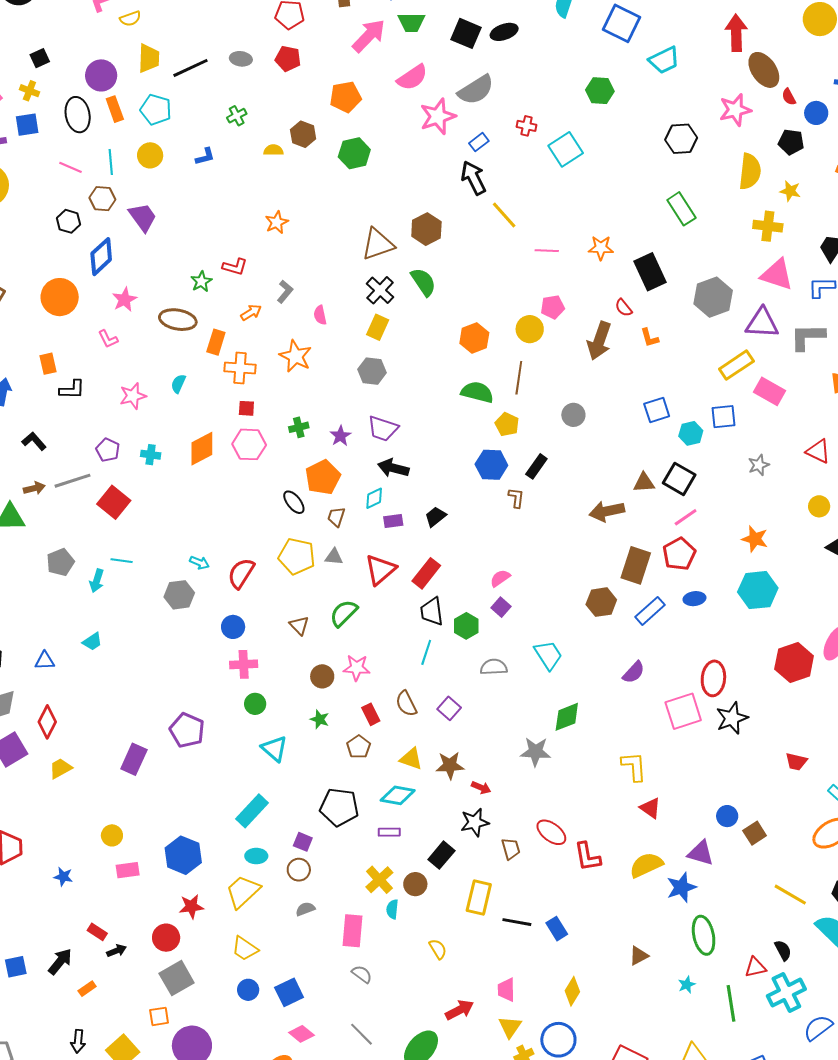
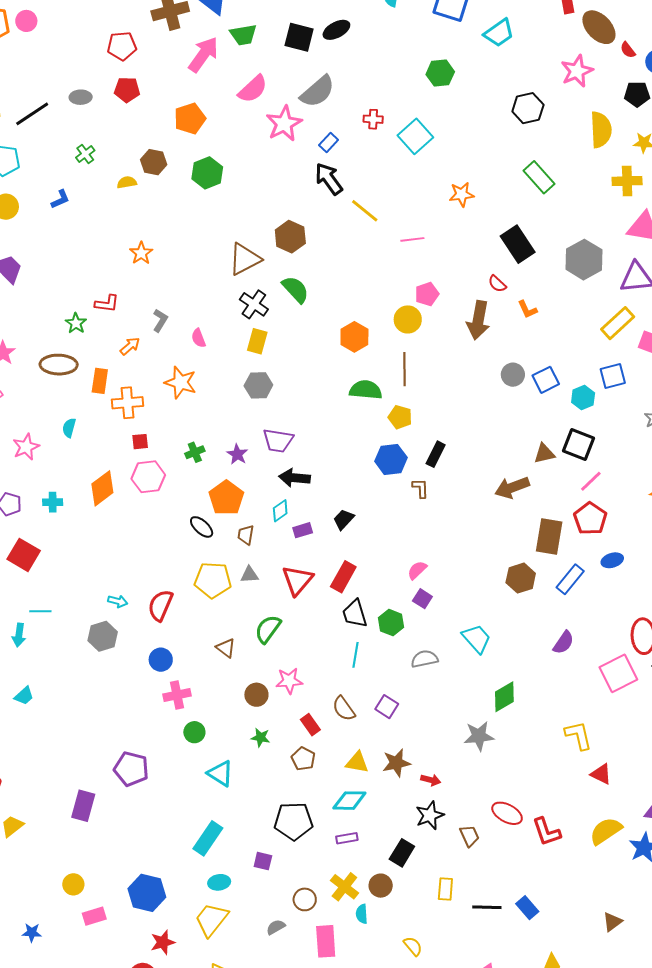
orange star: (601, 248) -> (462, 194), moved
gray circle: (573, 415) -> (513, 375), moved
brown circle: (299, 870) -> (305, 899), moved
yellow rectangle: (479, 898) -> (445, 889), size x0.7

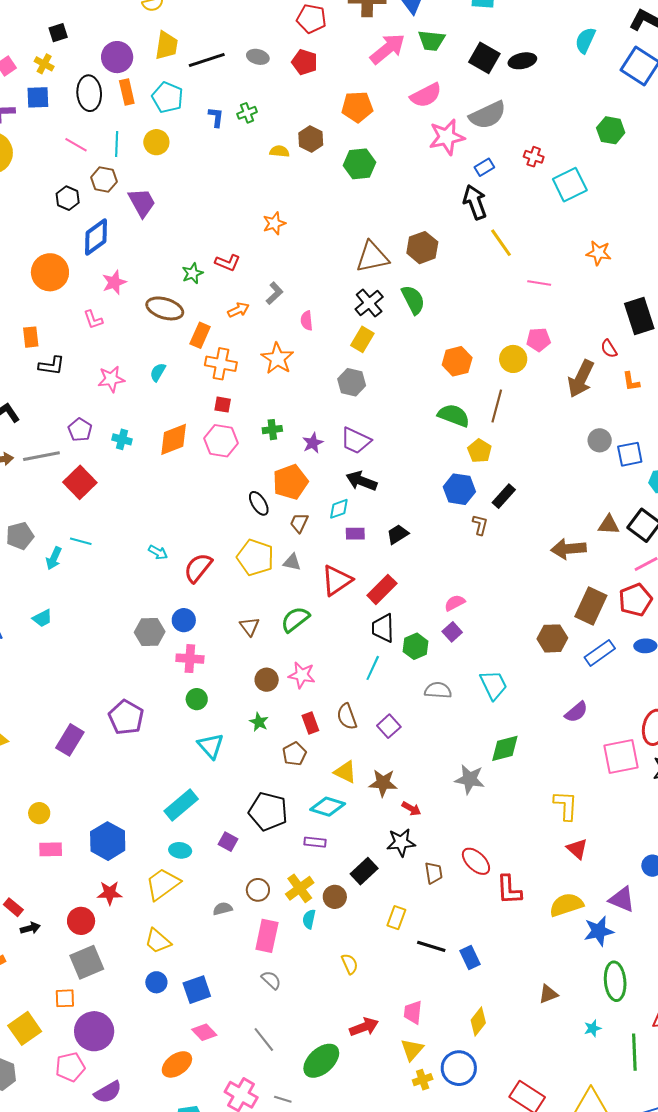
blue L-shape: (60, 199) -> (216, 117), moved, turned -75
gray hexagon: (103, 636) -> (150, 632), moved

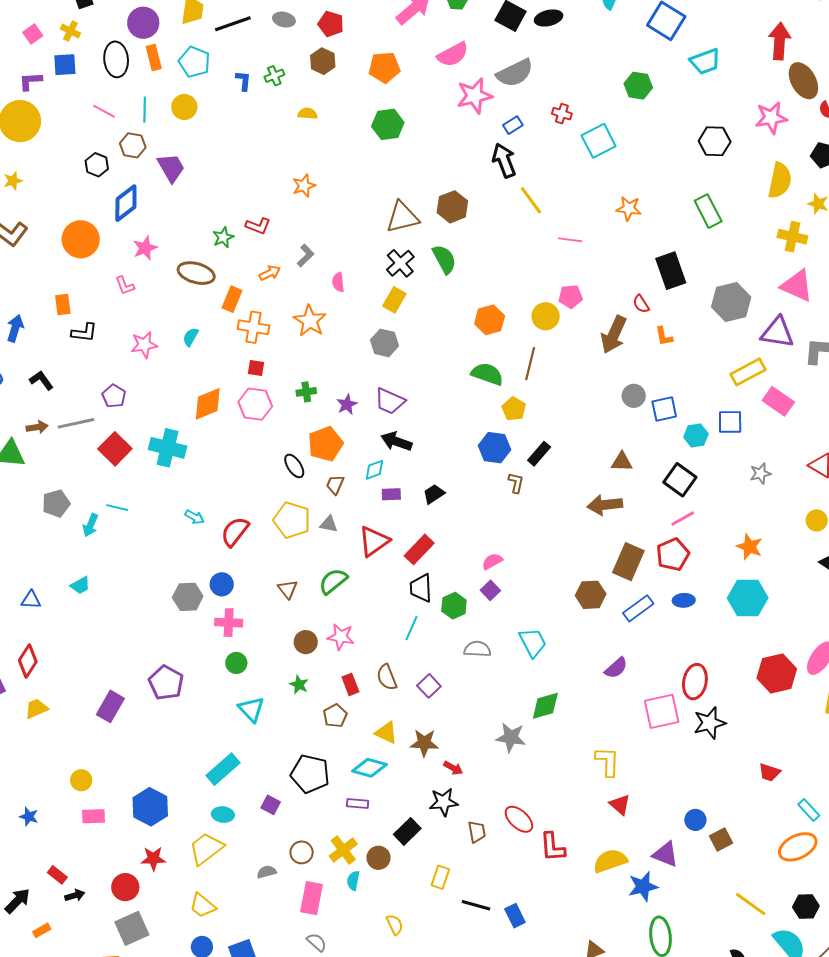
brown hexagon: (311, 139) -> (323, 61), moved
cyan cross: (122, 439) -> (168, 448), moved, size x1.8
brown triangle: (609, 525) -> (622, 462), moved

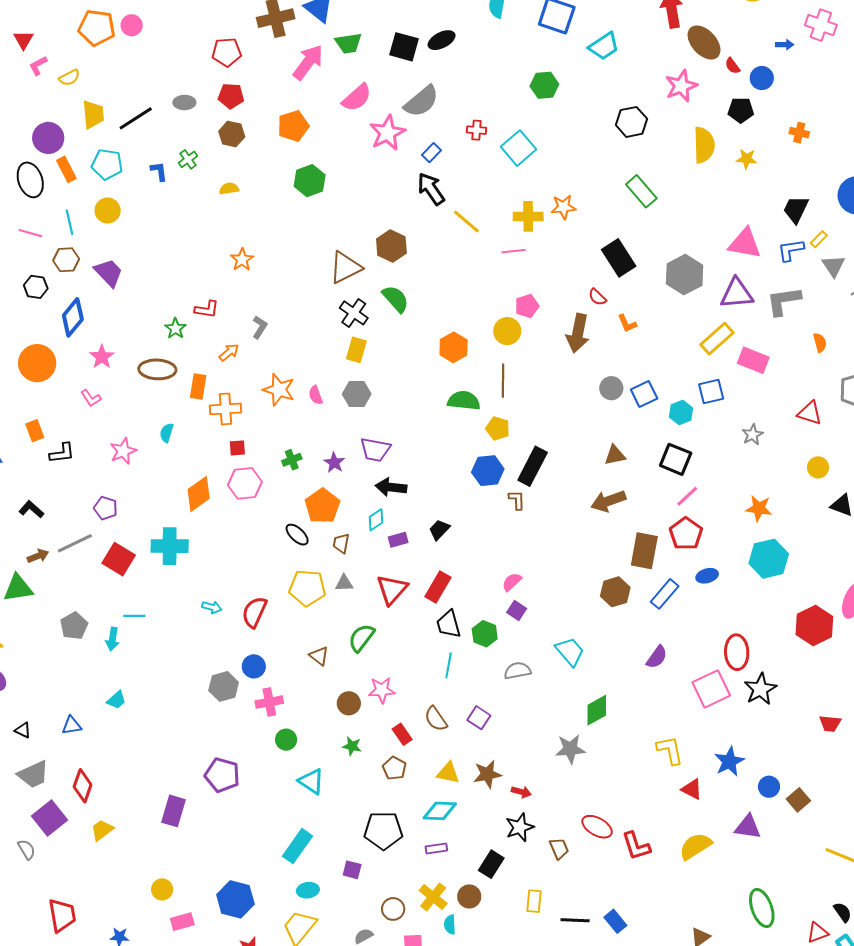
yellow cross: (792, 237) -> (528, 216), moved
pink semicircle: (338, 282) -> (316, 395), moved
black rectangle: (539, 454) -> (533, 466), size x1.5
blue star: (643, 886) -> (729, 761), moved

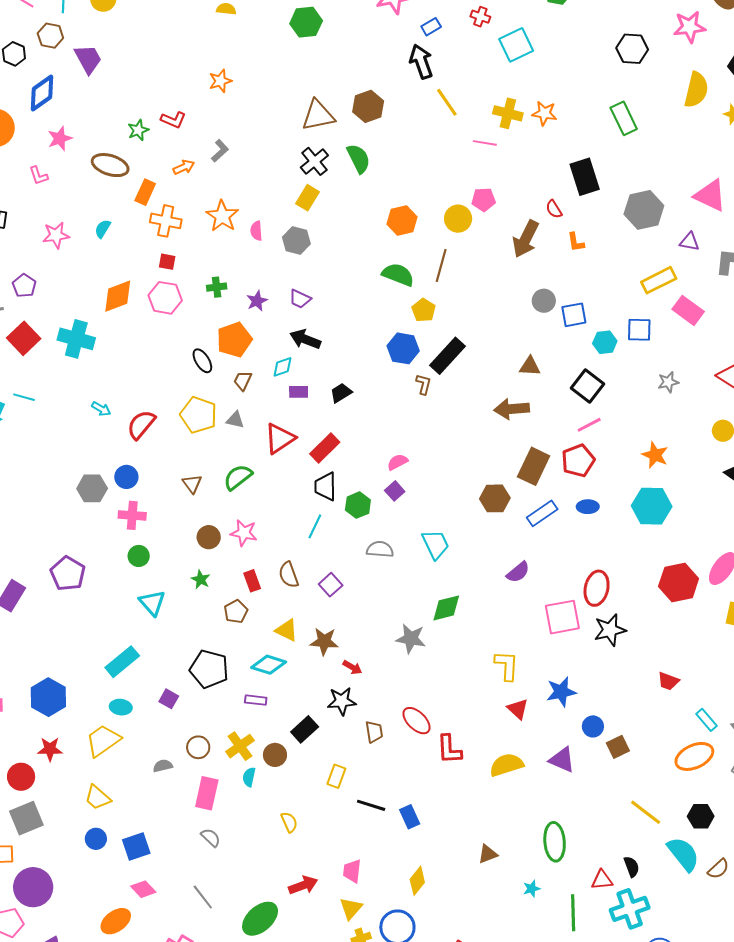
purple triangle: (737, 294) -> (689, 242), size x0.6
purple trapezoid: (375, 450) -> (300, 299), size x0.7

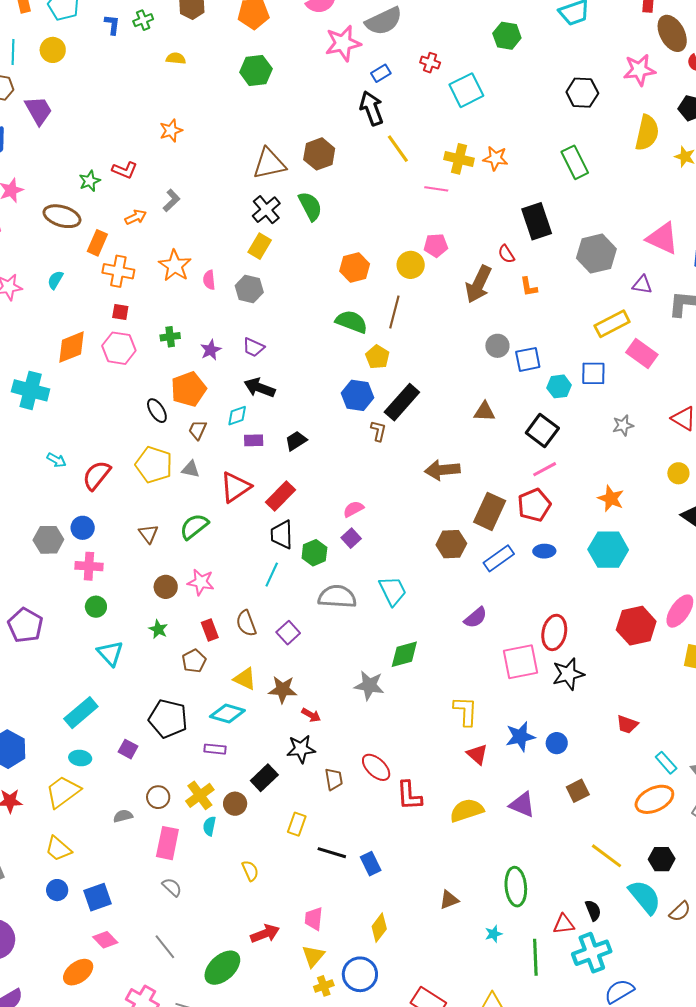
brown arrow: (512, 409) -> (442, 470), moved
gray semicircle: (380, 549) -> (337, 597), size x1.4
blue circle: (593, 726) -> (557, 743), moved

